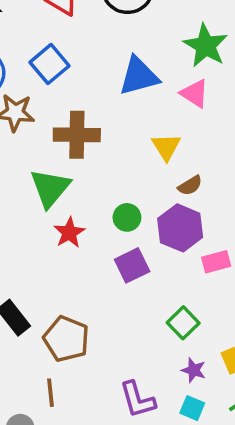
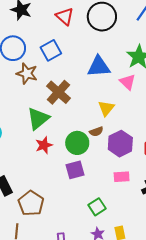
brown cross: (77, 135) -> (58, 92), turned 30
brown semicircle: (190, 186) -> (96, 131), moved
green circle: (127, 217) -> (77, 143), size x1.5
purple hexagon: (180, 228) -> (120, 144), moved

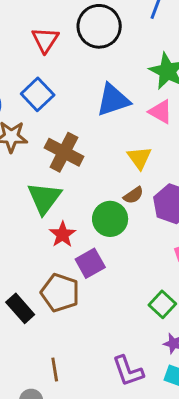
red triangle: (65, 16) -> (45, 40), turned 36
purple square: (75, 170) -> (90, 263), moved
brown pentagon: (31, 203) -> (60, 293), moved

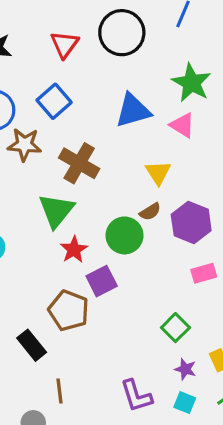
black rectangle: (20, 308) -> (32, 345), moved

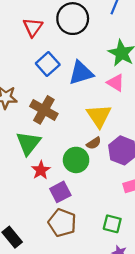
blue square: (54, 101) -> (48, 64), moved
yellow triangle: (158, 173) -> (99, 116), size x1.4
brown pentagon: (69, 311) -> (62, 223), moved
green square: (175, 328) -> (112, 224), turned -30

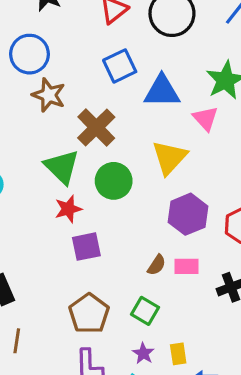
green triangle: (28, 143) -> (62, 167), turned -40
brown semicircle: (94, 143) -> (157, 265), moved, turned -40
green circle: (76, 160) -> (114, 181), moved
brown pentagon: (62, 223) -> (89, 314), moved

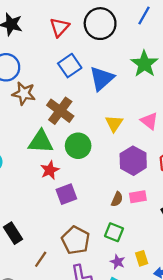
blue triangle: (162, 91) -> (102, 79), turned -32
pink triangle: (205, 118) -> (149, 121), moved
yellow triangle: (169, 157) -> (114, 123), size x0.7
green triangle: (62, 167) -> (41, 142), turned -32
brown line: (17, 341) -> (41, 259), moved, turned 35

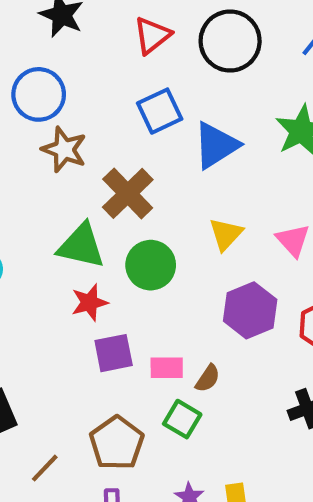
pink rectangle: (138, 197) -> (167, 368), moved
green square: (114, 232) -> (182, 419), moved

